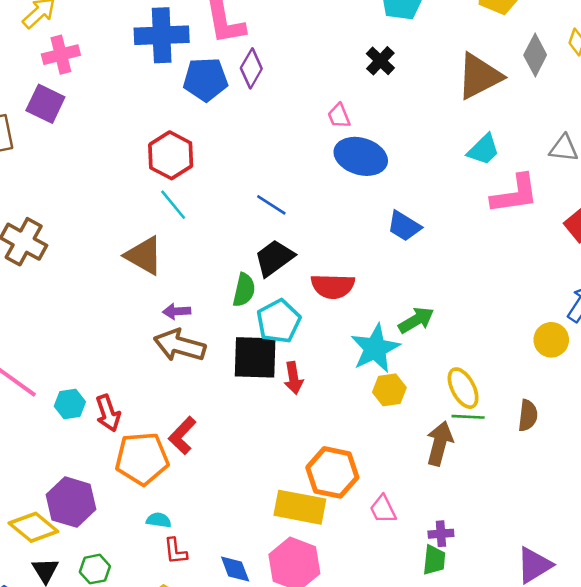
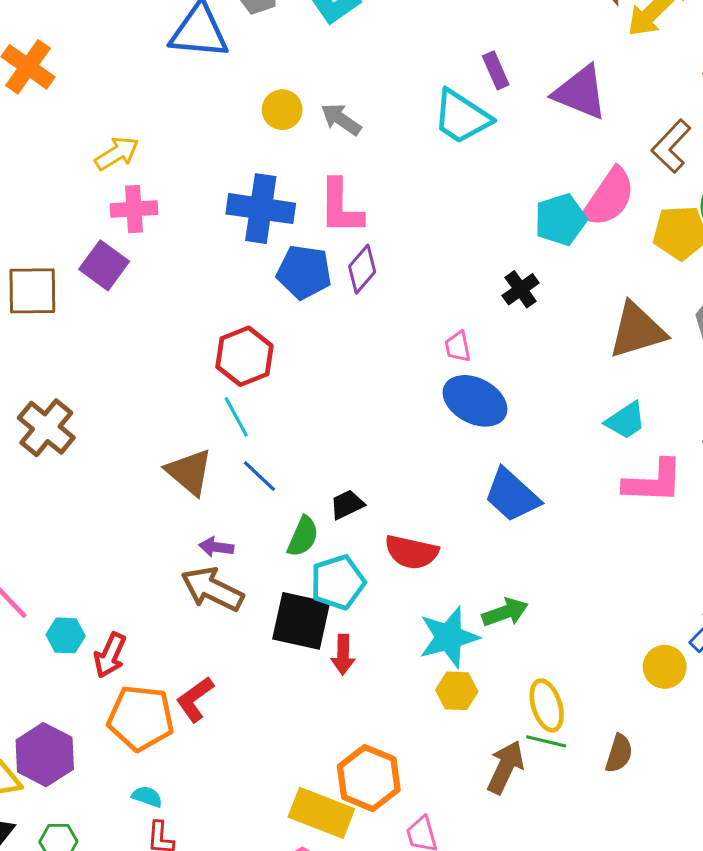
blue line: (271, 205) -> (259, 476), moved
blue trapezoid: (404, 226) -> (512, 495), size x1.4
black trapezoid: (274, 258) -> (347, 505), size x0.7
red arrow: (108, 413) -> (110, 655), turned 33

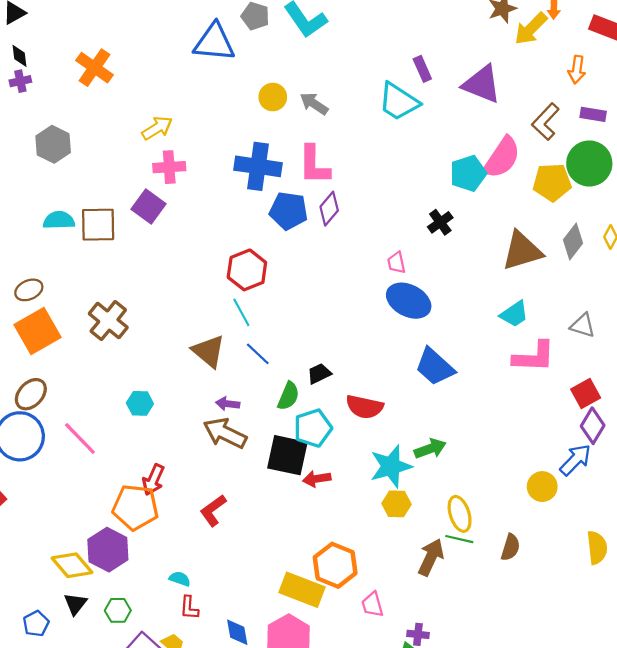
cyan hexagon: (66, 635) -> (140, 403), moved
red arrow: (343, 655) -> (317, 479), turned 80
orange pentagon: (141, 718) -> (135, 507), moved

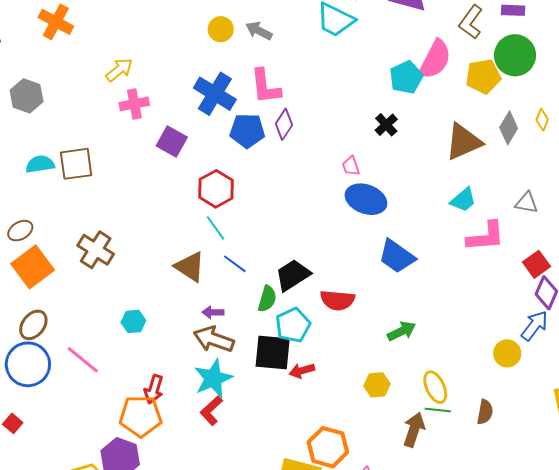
blue cross: (258, 166) -> (215, 94), turned 30
purple square: (148, 206) -> (172, 142), moved
black trapezoid: (319, 374) -> (293, 275), size x1.6
cyan star: (391, 466) -> (213, 378), moved

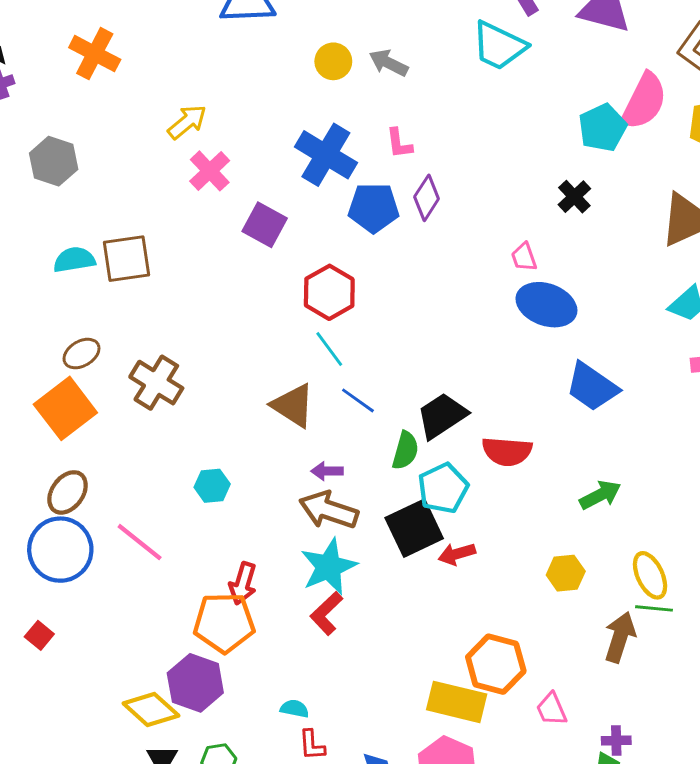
pink L-shape: (265, 86) -> (399, 143), size x0.6
pink cross: (134, 104) -> (210, 171), turned -32
brown ellipse: (20, 231) -> (82, 354), moved
black square: (273, 353) -> (414, 528), turned -30

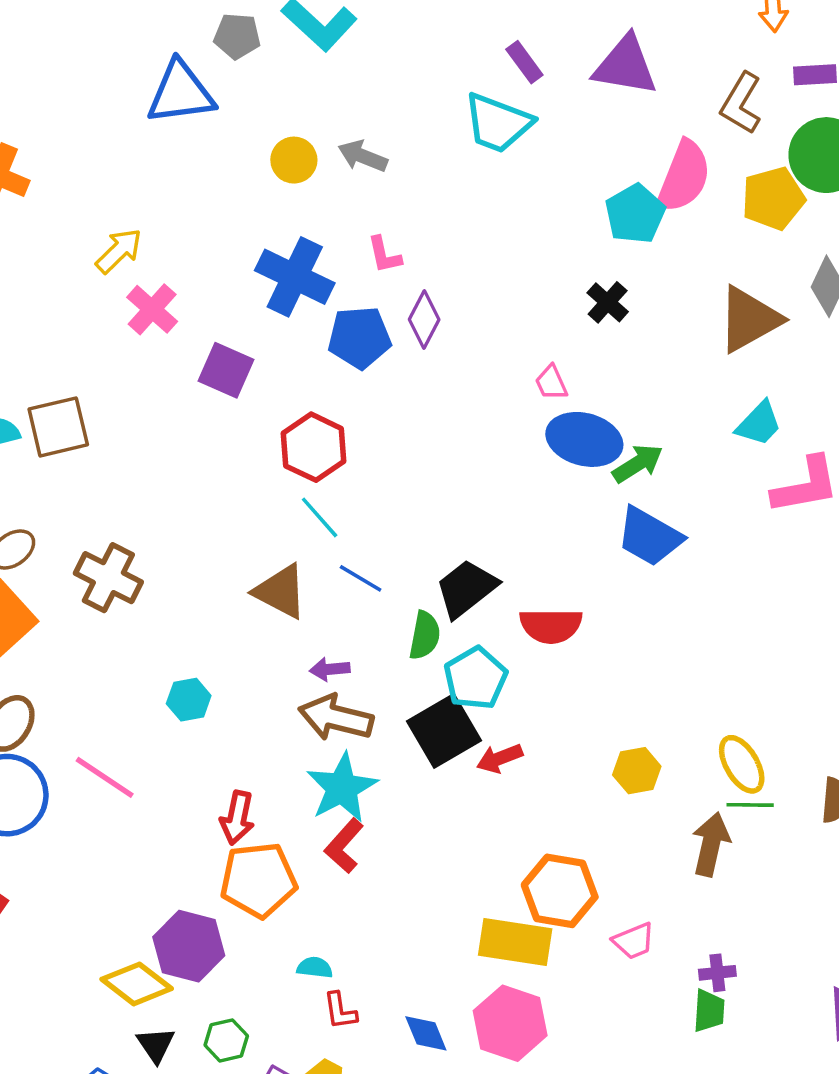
green arrow: (600, 495) -> (638, 464), moved
orange pentagon: (224, 623) -> (258, 880), moved
pink trapezoid: (551, 709) -> (634, 941), turned -84

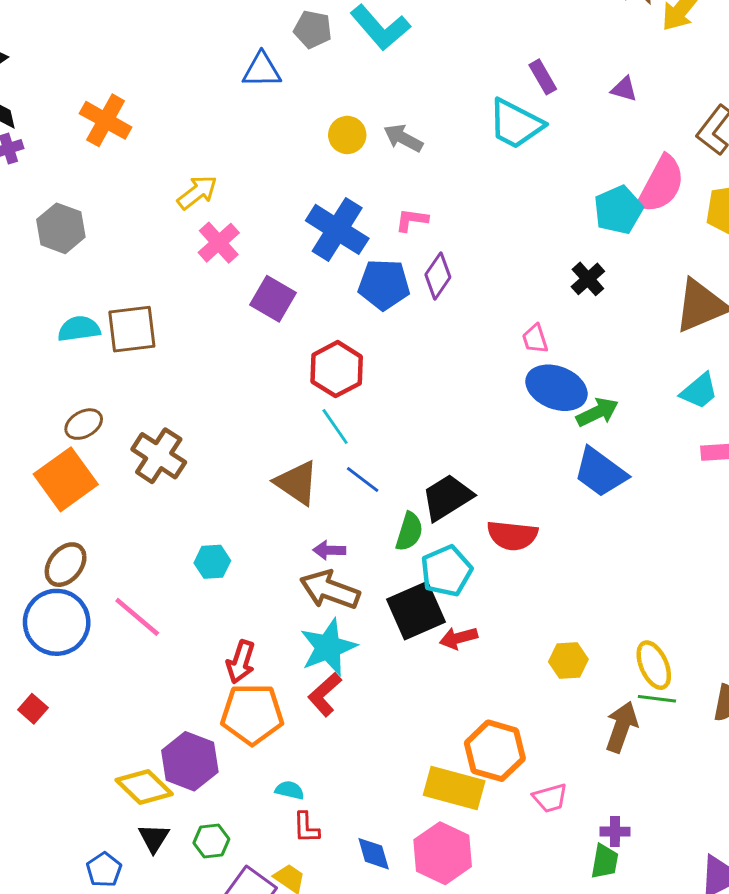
purple triangle: (625, 66) -> (624, 89), size x0.5
blue triangle: (181, 93) -> (262, 70), size x0.7
pink L-shape: (384, 255) -> (412, 220), turned 104

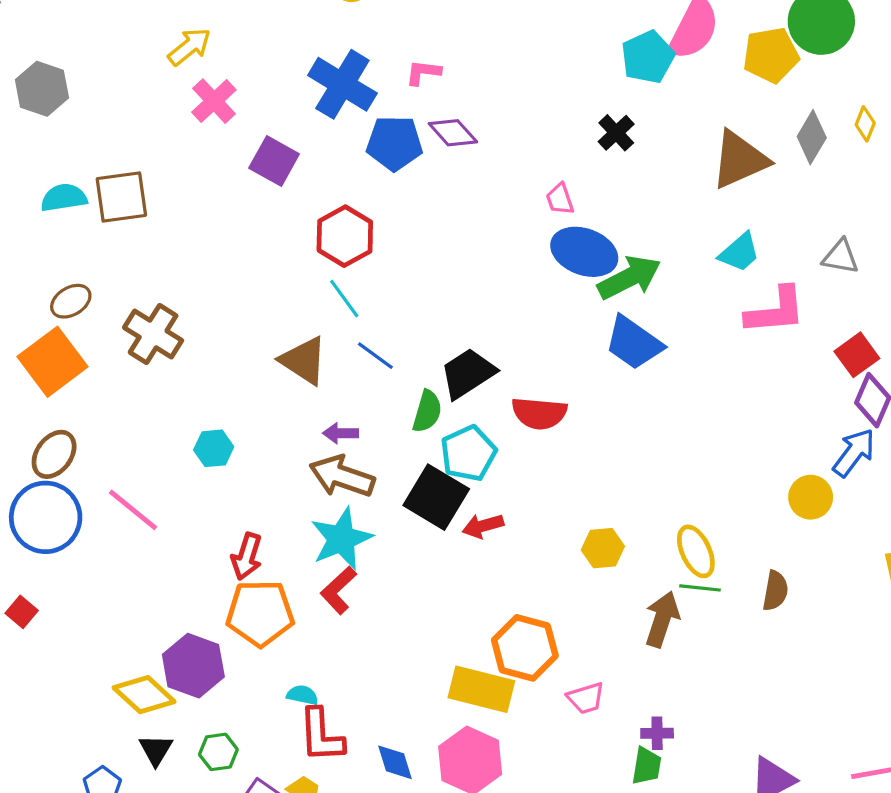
purple diamond: (438, 276) -> (453, 133), turned -75
green arrow: (597, 412) -> (629, 278), size x1.4
black square: (416, 611) -> (436, 497), turned -34
red L-shape: (306, 828) -> (321, 735), size x1.6

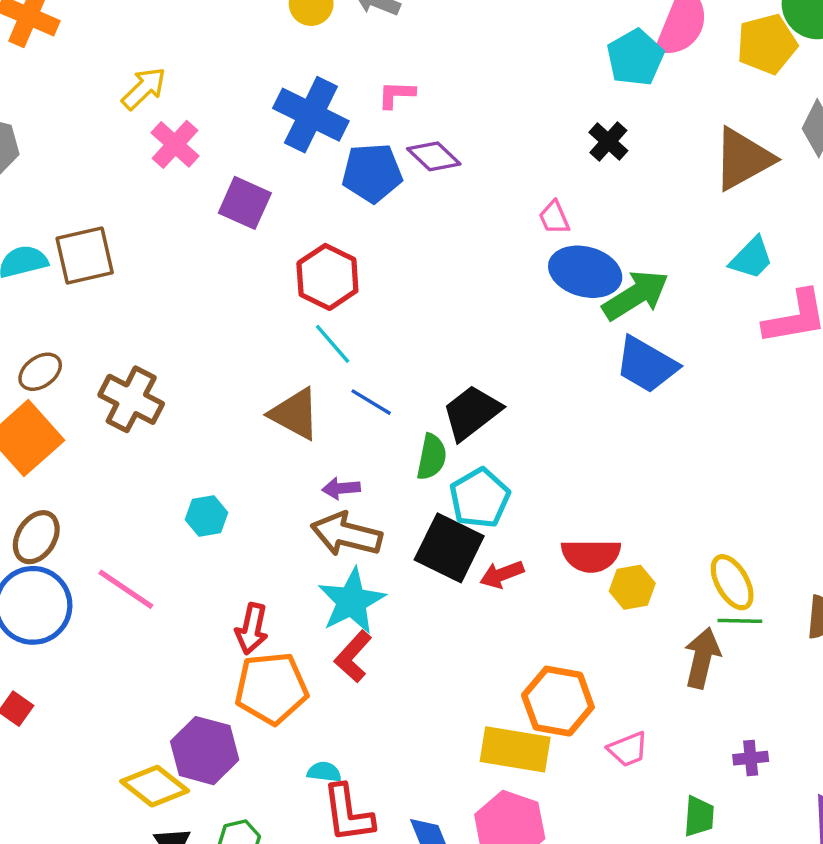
red semicircle: (539, 413) -> (591, 555), moved
purple cross: (657, 733) -> (751, 758), moved

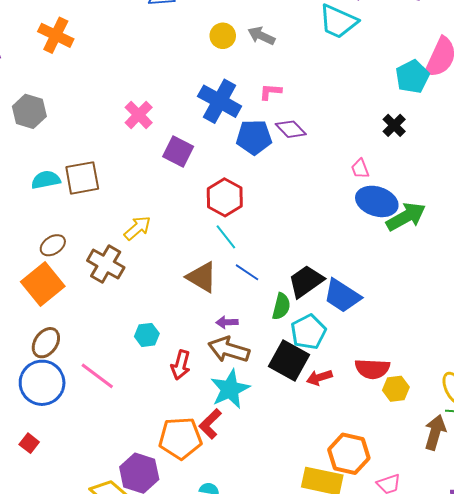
yellow arrow: (144, 88) -> (137, 228), moved
blue trapezoid: (646, 365) -> (342, 296), moved
red arrow: (252, 629) -> (181, 365), moved
red L-shape: (353, 656) -> (210, 424), moved

